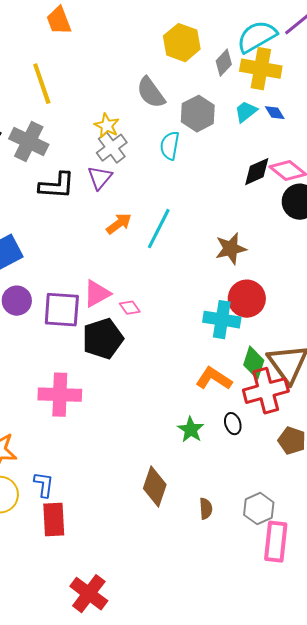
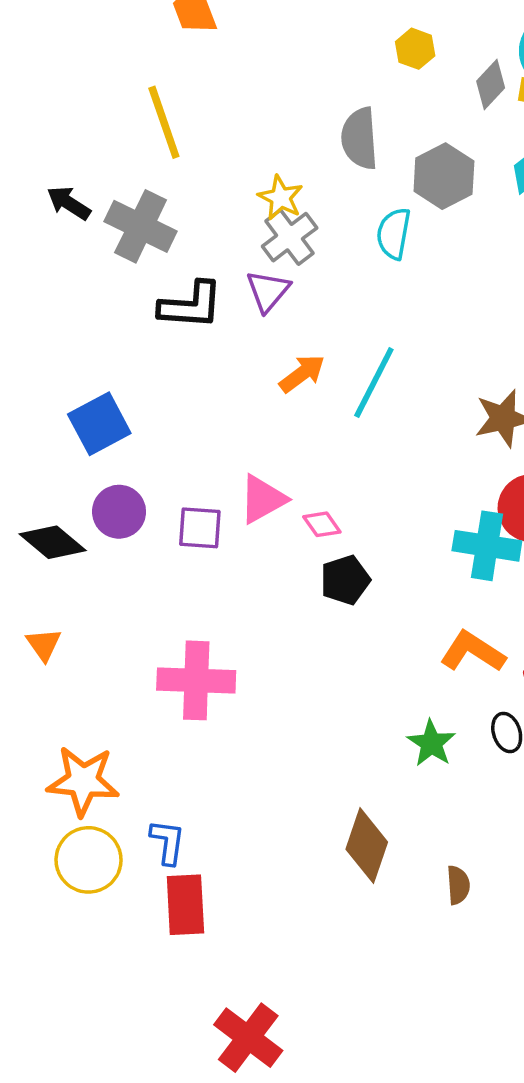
yellow hexagon: (182, 43) -> (415, 49), size x0.6
gray semicircle: (151, 93) -> (360, 138), turned 32
purple square: (62, 310) -> (200, 528), size x0.7
black pentagon: (103, 339) -> (345, 580), moved, size x0.7

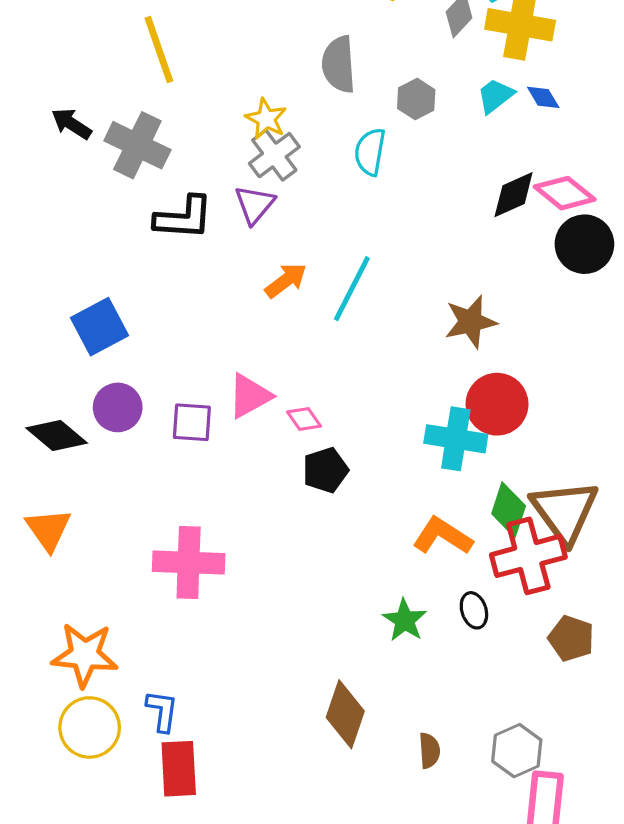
gray hexagon: (444, 176) -> (416, 99), size x0.7
orange triangle: (44, 645) -> (48, 530), size x1.4

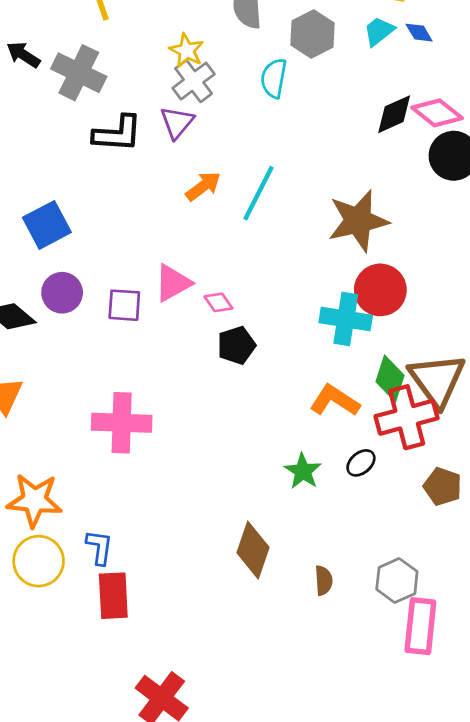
gray hexagon: (416, 99) -> (313, 34), size x1.4
brown star: (471, 322) -> (358, 221), size x1.4
black ellipse: (474, 610) -> (361, 463), turned 68

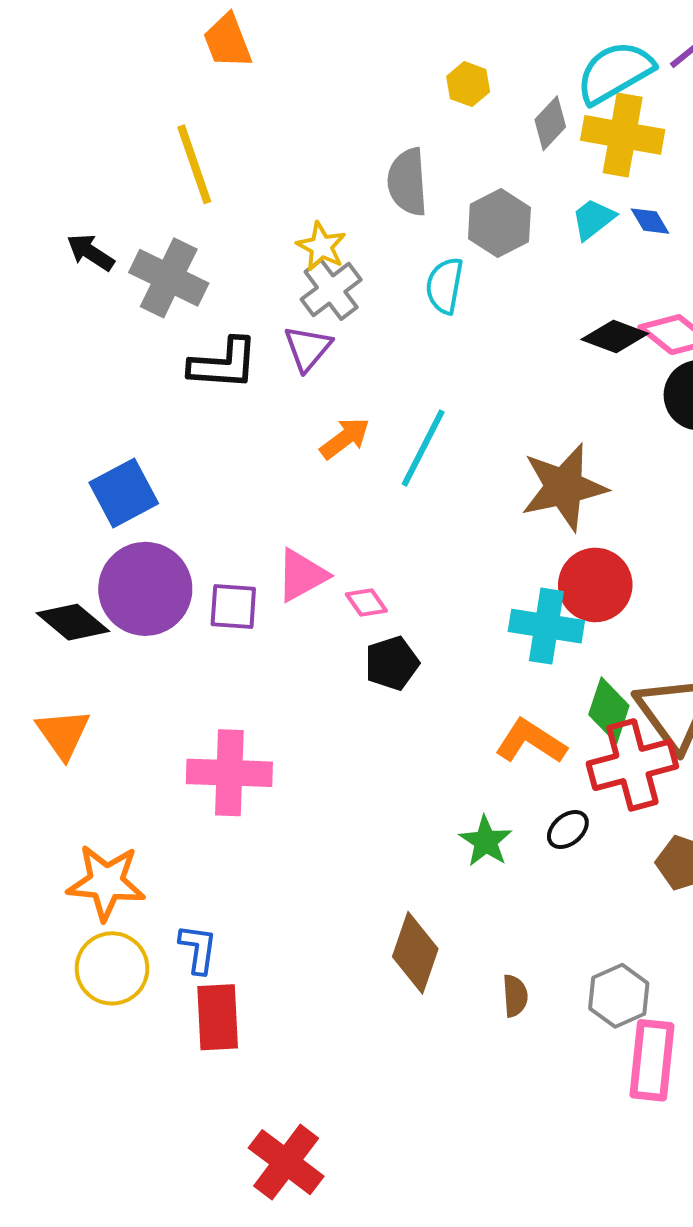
black diamond: (394, 114) -> (615, 336), turned 45
purple circle: (62, 293) -> (145, 589), size x1.6

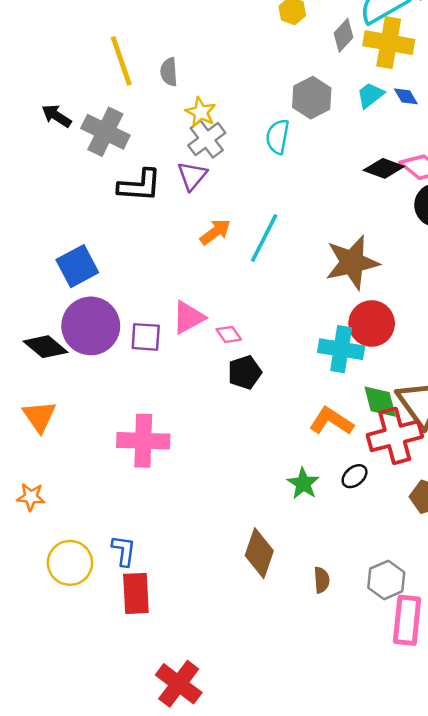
gray semicircle: (407, 182) -> (169, 72), moved, size x0.7
green diamond: (609, 710) -> (380, 402), turned -33
orange star: (106, 882) -> (31, 497), moved, size x0.6

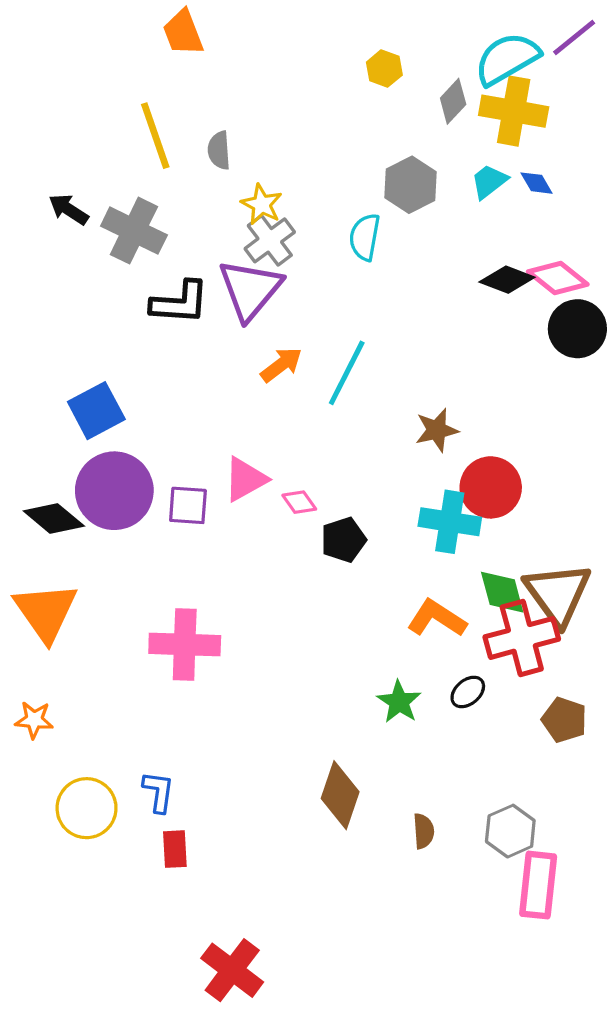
purple triangle: (192, 176) -> (250, 289), size x1.6
brown star: (352, 262) -> (437, 430), moved, size x0.6
black pentagon: (245, 372) -> (343, 540), moved
orange triangle: (39, 416) -> (46, 612), size x1.4
red rectangle: (136, 593) -> (175, 849), size x0.7

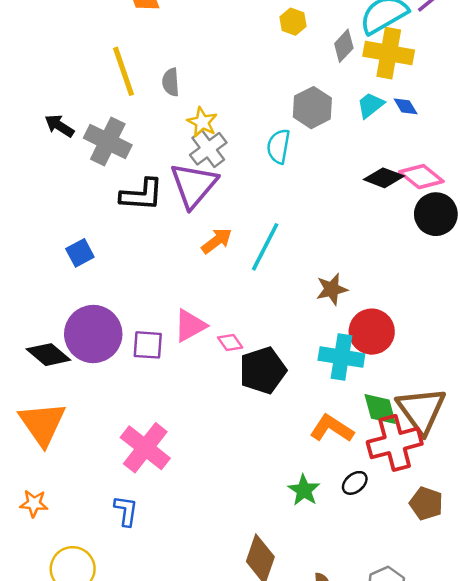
blue square: (96, 411) -> (80, 253), moved, size x0.7
black pentagon: (343, 540) -> (263, 370), size x1.4
pink cross: (185, 645) -> (145, 448), turned 36
blue L-shape: (159, 792) -> (126, 511), moved

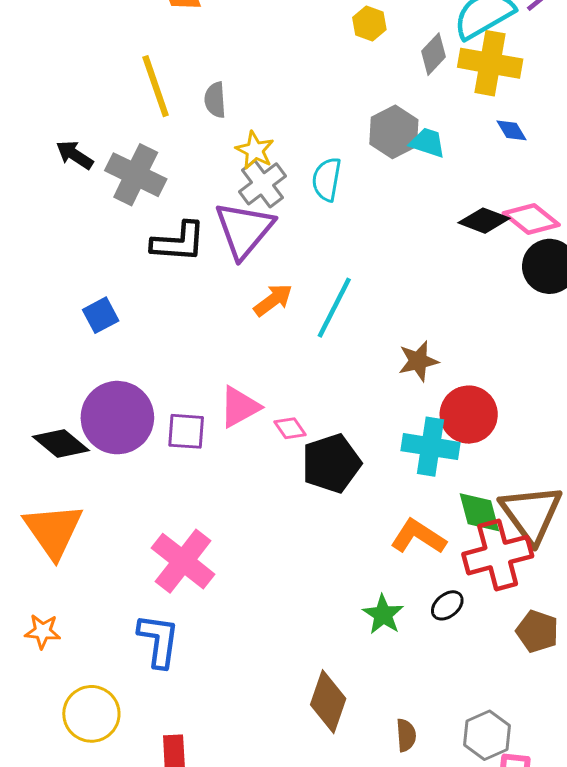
cyan trapezoid: (370, 105) -> (427, 143), moved, turned 56
cyan semicircle: (278, 146) -> (327, 179), moved
blue L-shape: (126, 511) -> (159, 641), size x1.4

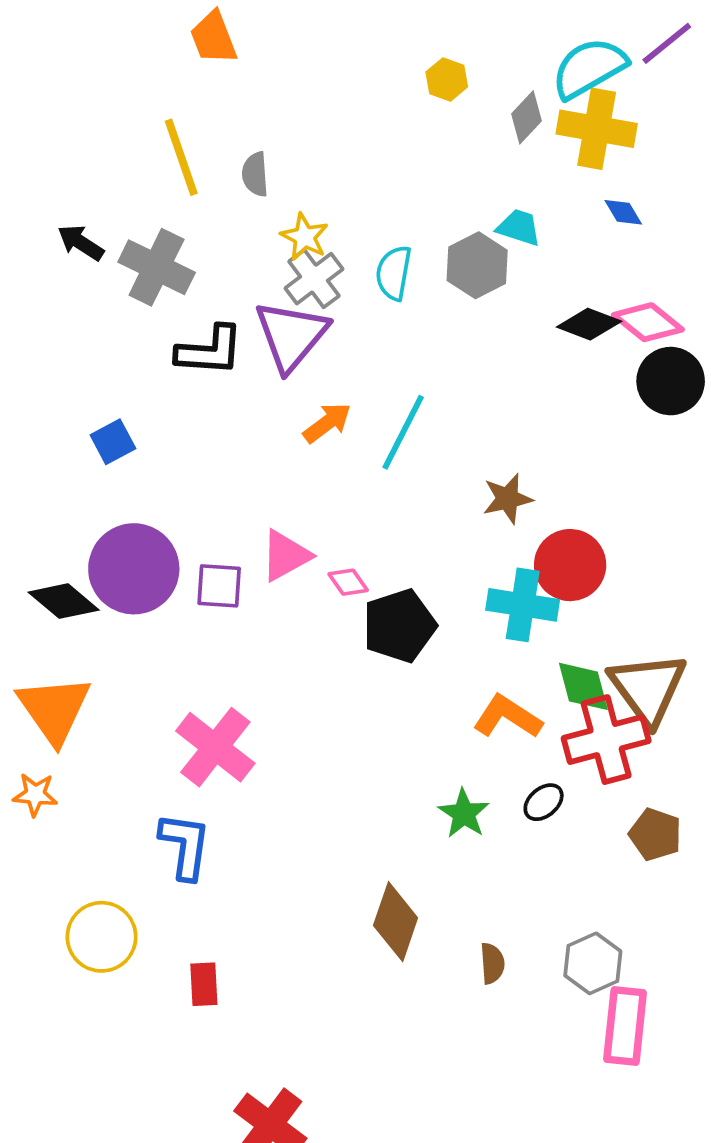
gray hexagon: (394, 132) -> (477, 265), moved
orange star: (43, 631) -> (35, 795), moved

